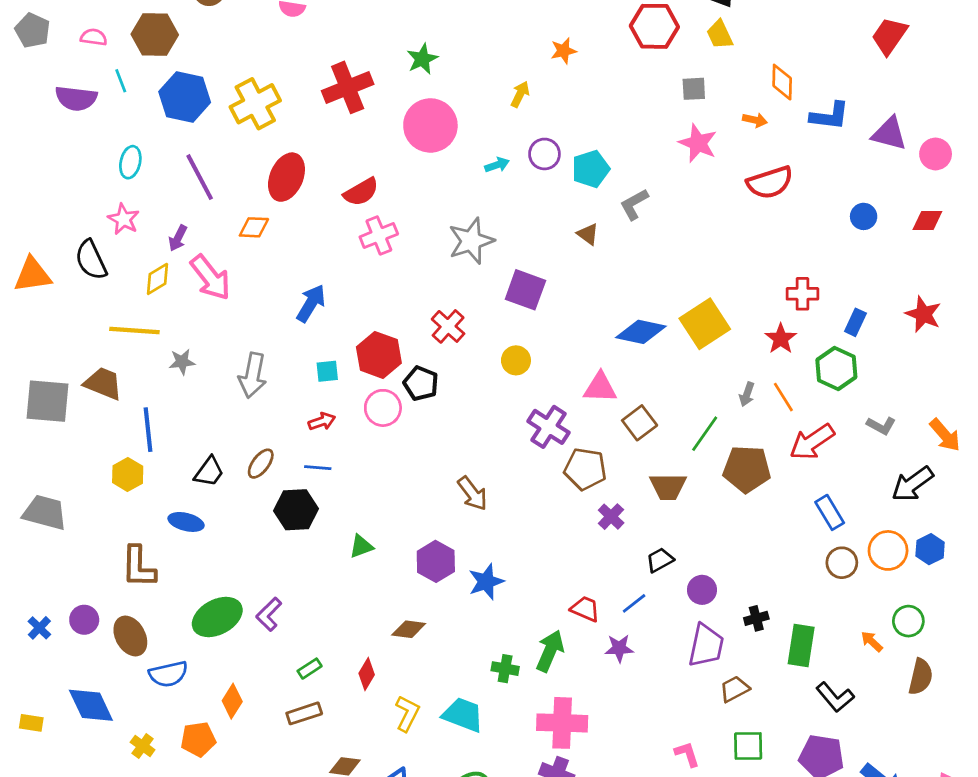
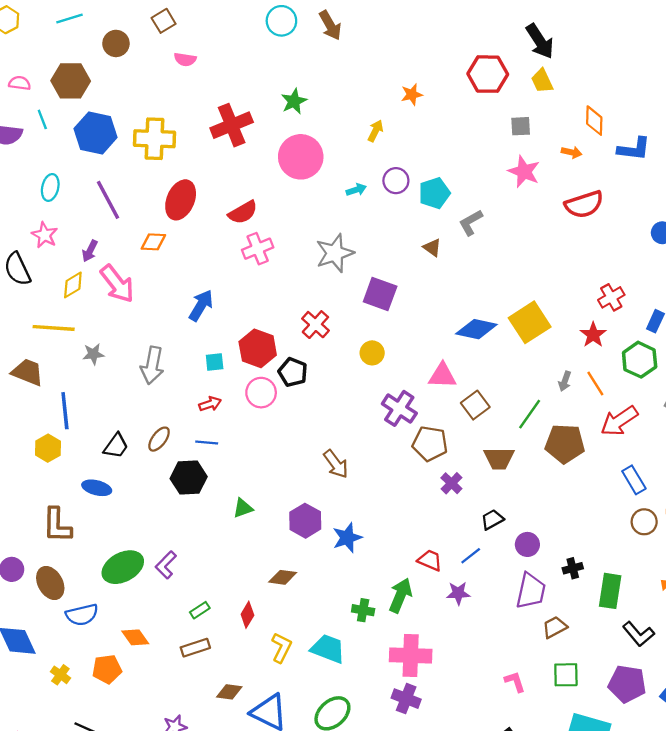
yellow cross: (255, 104) -> (155, 139), turned 30
red cross: (802, 294) -> (611, 297), turned -30
orange diamond: (232, 701) -> (135, 637), turned -68

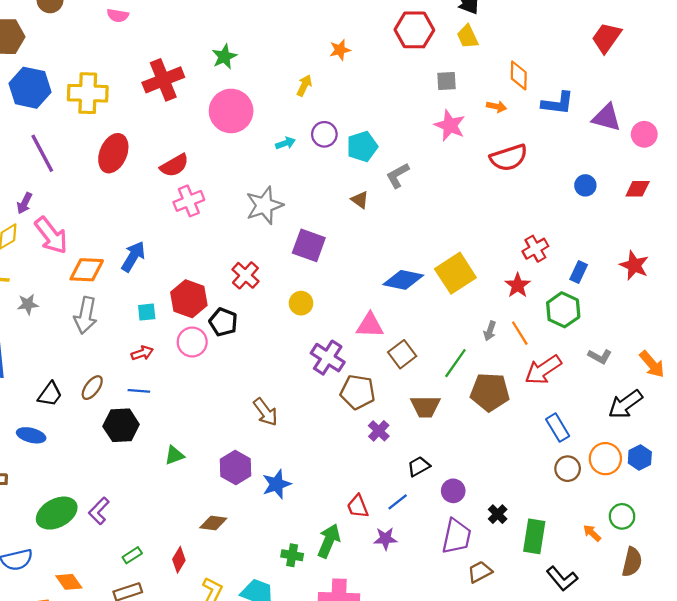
orange diamond: (153, 242) -> (87, 270), moved, size x1.4
red trapezoid: (430, 560) -> (358, 506), turned -135
black cross: (573, 568) -> (498, 514), turned -30

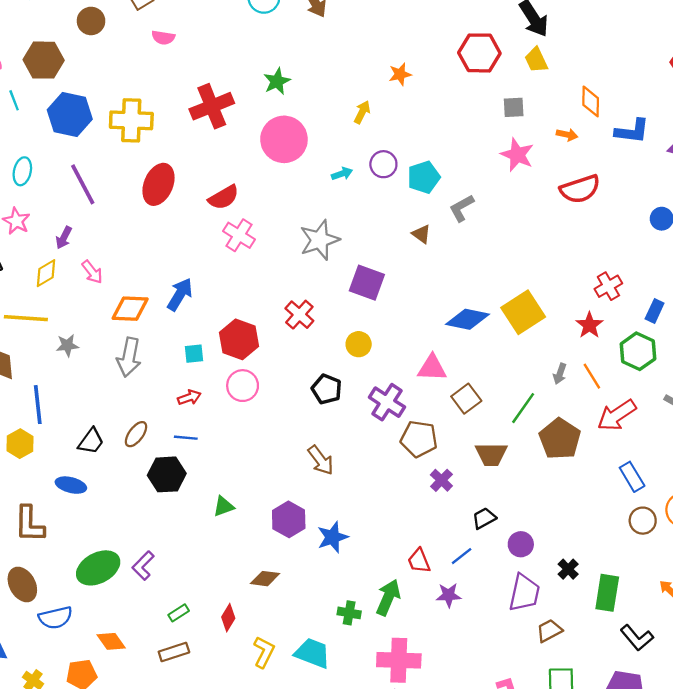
pink cross: (189, 201) -> (239, 235), turned -36
pink arrow: (51, 235) -> (92, 272), size x0.6
black pentagon: (223, 322) -> (327, 389), moved
brown pentagon: (490, 392) -> (560, 439), turned 30

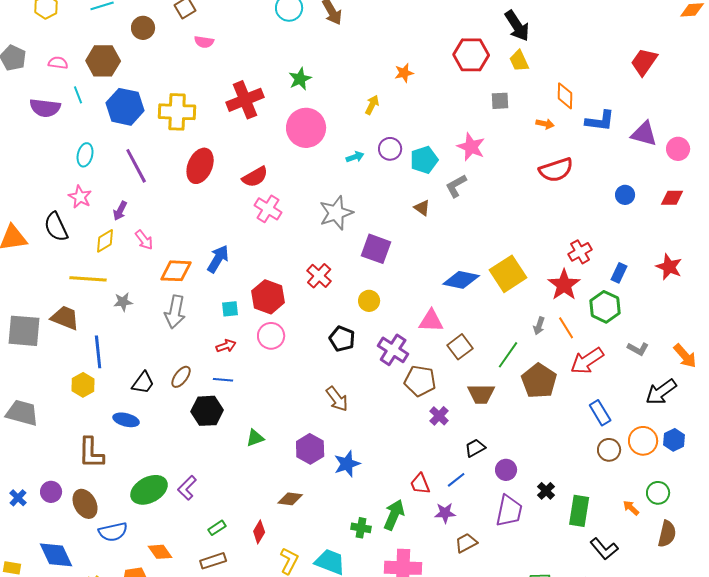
pink star: (517, 155) -> (471, 147), moved
red star: (589, 325) -> (564, 285), size x1.4
brown trapezoid: (549, 631) -> (466, 543), moved

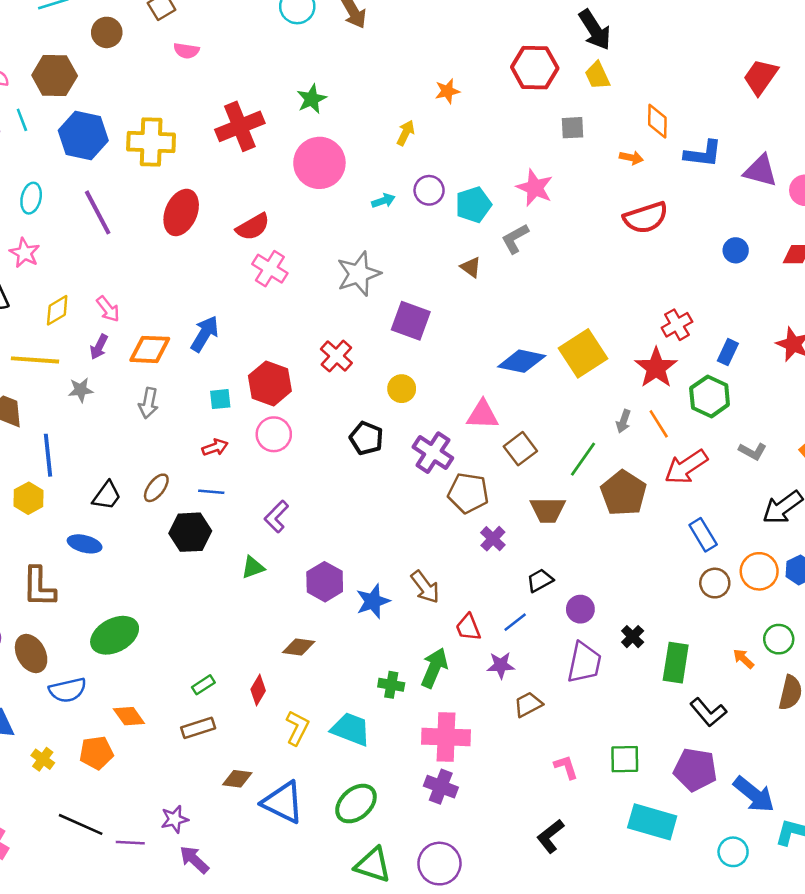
purple arrow: (120, 211) -> (99, 347), moved
gray arrow: (175, 312) -> (149, 403), size x0.7
brown arrow: (337, 399) -> (425, 587), moved
purple L-shape: (187, 488) -> (276, 516), moved

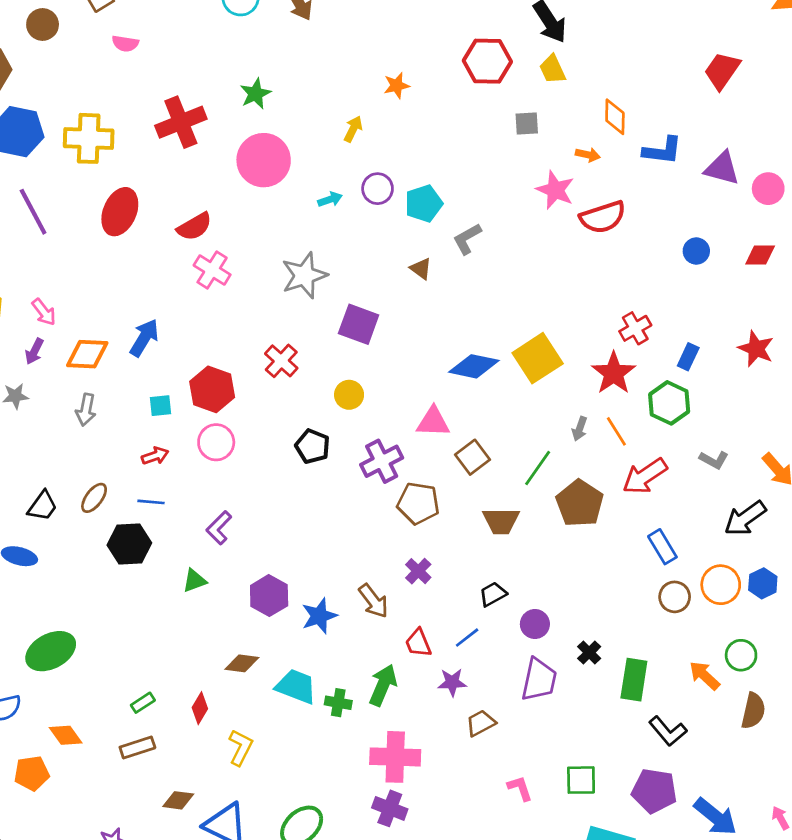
pink star: (535, 188) -> (555, 190), moved
purple cross: (433, 453) -> (382, 461), turned 30
purple cross: (493, 539) -> (418, 571), moved
orange arrow: (743, 659) -> (704, 676), size x1.4
cyan trapezoid: (351, 729) -> (296, 686), moved

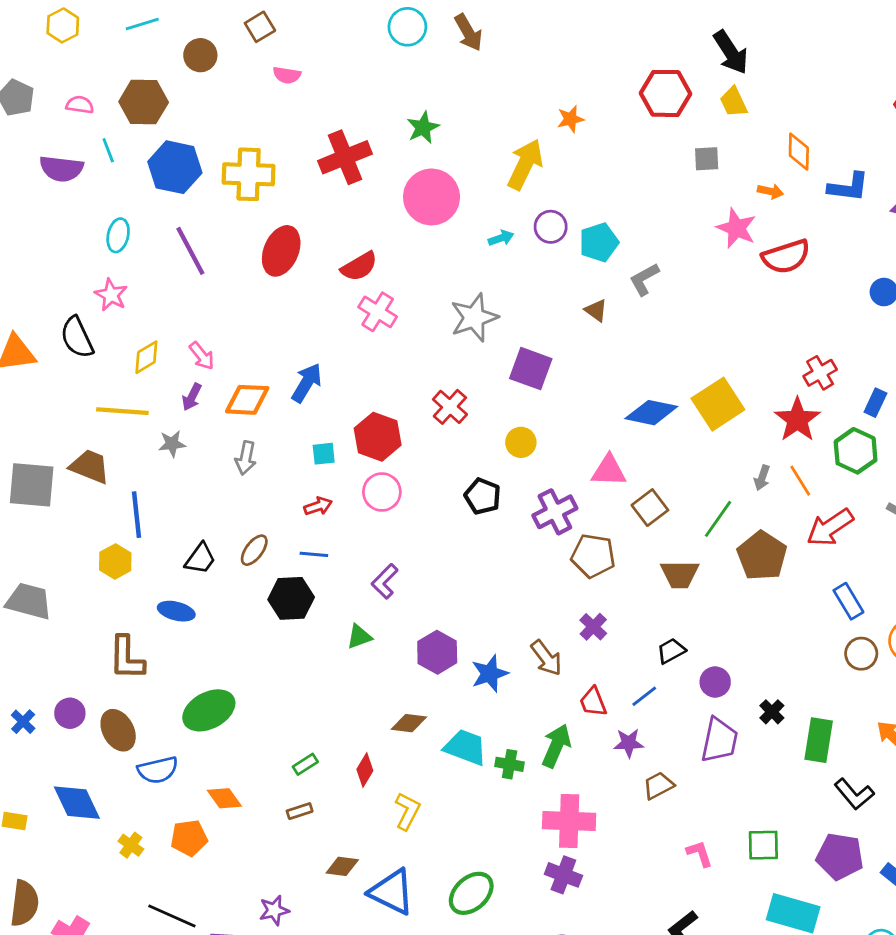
yellow arrow: (353, 129) -> (525, 164), size x1.8
brown rectangle: (137, 747) -> (300, 811), size x0.7

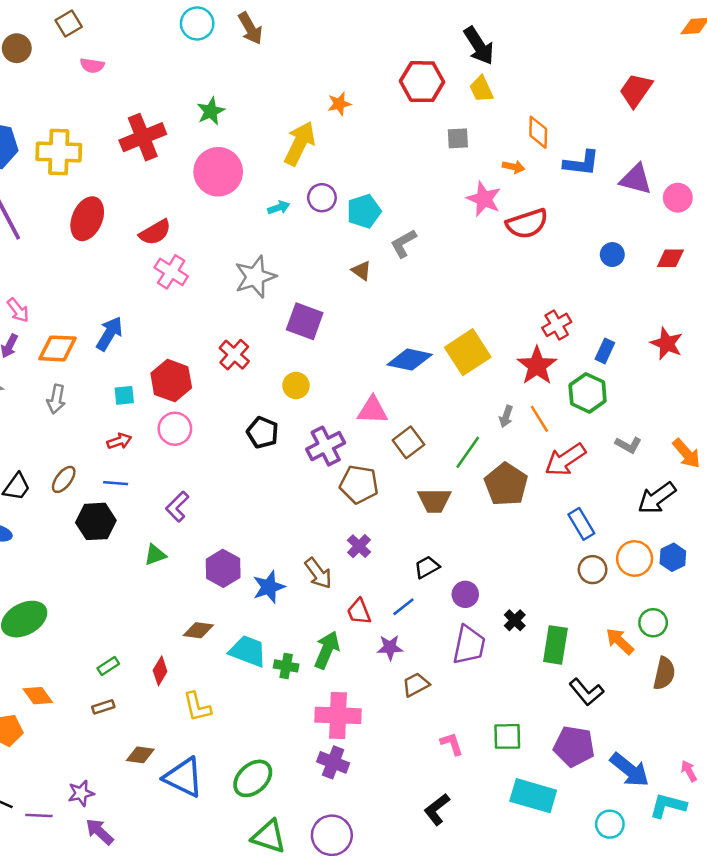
yellow L-shape: (407, 811) -> (197, 707), turned 140

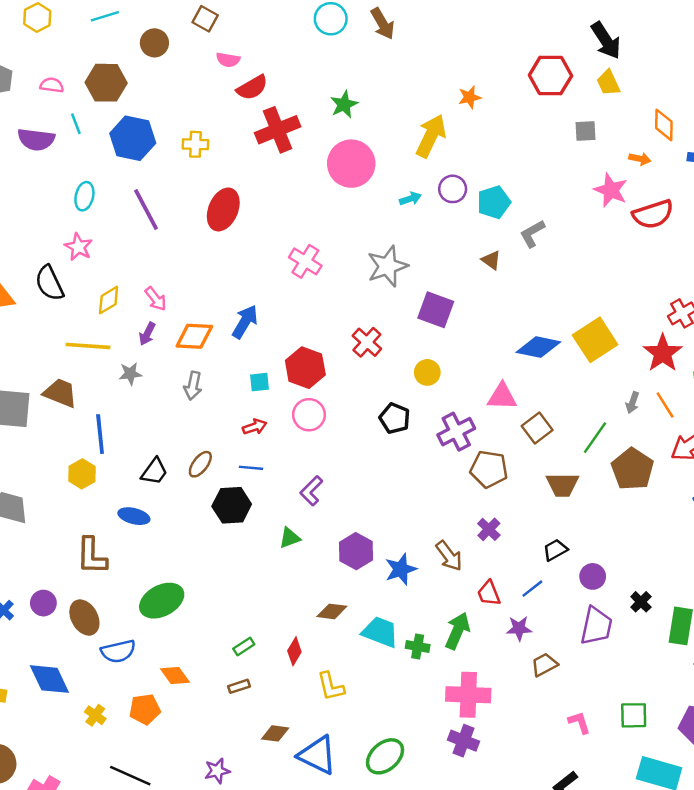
brown square: (69, 23) -> (205, 19), turned -30
yellow cross: (59, 152) -> (195, 144), size x0.6
red semicircle: (155, 232) -> (252, 88), moved

